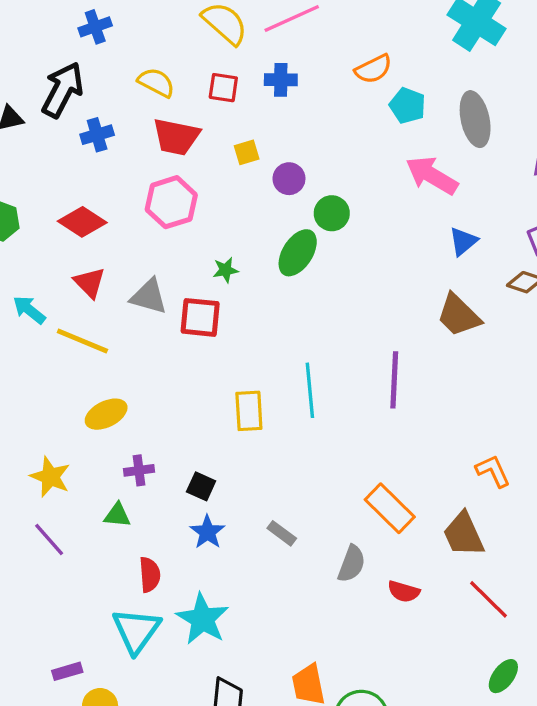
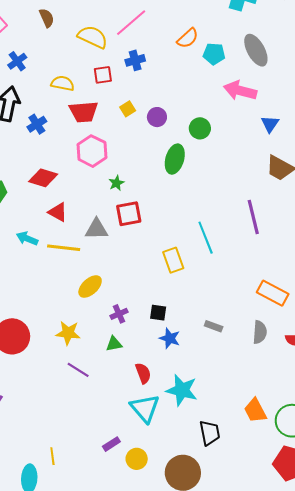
green circle: (332, 213) -> (200, 128), moved
green star: (226, 270) -> (116, 183), moved
gray triangle: (149, 296) -> (96, 229), moved

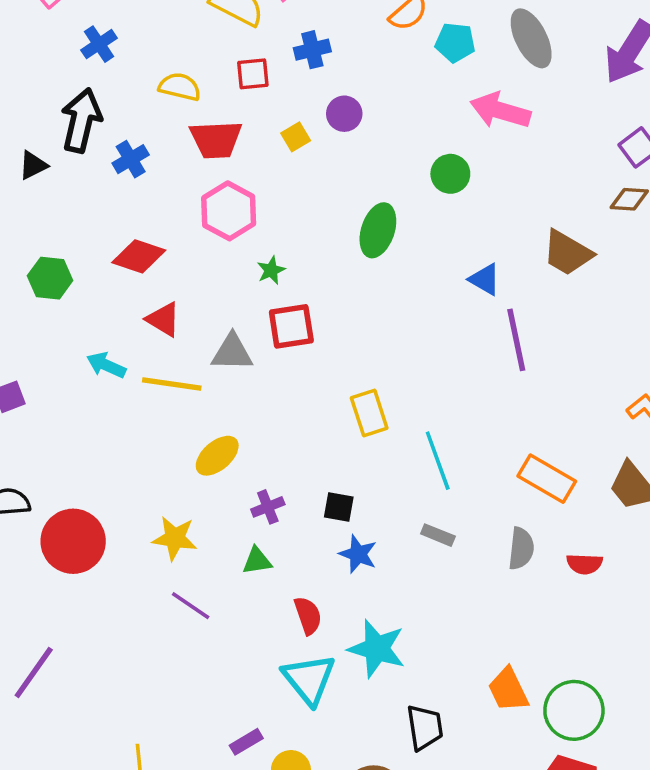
purple circle: (157, 117) -> (344, 114), moved
blue triangle: (270, 124) -> (485, 279), moved, turned -36
green circle: (200, 128) -> (450, 174), moved
cyan line: (206, 238) -> (438, 461), moved

